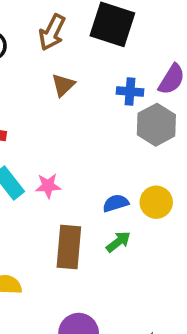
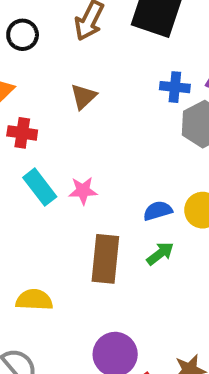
brown triangle: (63, 85) -> (83, 97), moved

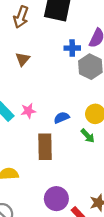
blue semicircle: (158, 211) -> (62, 118), moved
green arrow: (160, 254) -> (88, 136), moved, turned 91

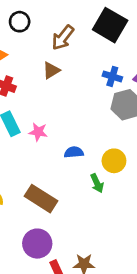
brown arrow: (21, 17) -> (63, 38), moved
brown rectangle: (45, 147) -> (41, 199), moved, turned -75

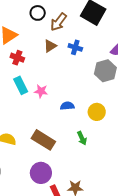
black circle: (20, 22) -> (38, 13), moved
blue cross: (112, 76) -> (75, 47), moved
green arrow: (97, 183) -> (82, 138), moved

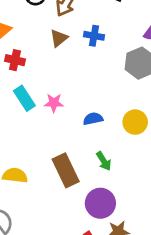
green arrow: (82, 138) -> (104, 161), moved
brown rectangle: (43, 140) -> (66, 170), turned 40
purple circle: (41, 173) -> (100, 203), moved

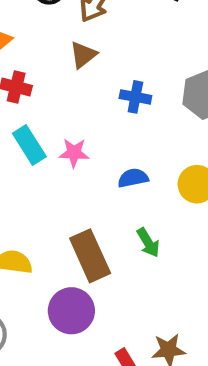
blue cross: (94, 36) -> (135, 97), moved
purple circle: (100, 203) -> (71, 311), moved

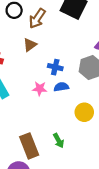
pink star: (74, 153) -> (40, 89), moved
blue semicircle: (133, 178) -> (61, 87), moved

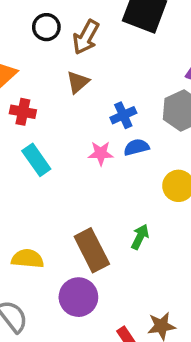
blue cross: (55, 67) -> (123, 115), turned -32
green arrow: (59, 141) -> (140, 237), turned -120

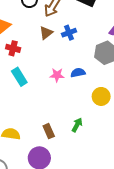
blue cross: (123, 115) -> (69, 33), moved
brown rectangle: (92, 250) -> (49, 131), size x0.6

